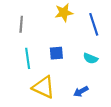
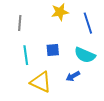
cyan semicircle: (90, 58) -> (85, 55), size x1.5
blue arrow: (81, 91) -> (73, 76), moved

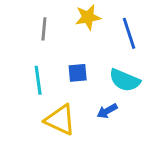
gray line: (20, 23) -> (44, 29), moved

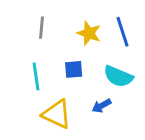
yellow star: (88, 17) -> (89, 33), moved, turned 30

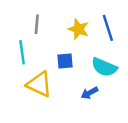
cyan line: (36, 76) -> (22, 52), moved
yellow triangle: (57, 114) -> (39, 84), moved

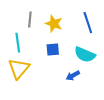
yellow star: (78, 29) -> (54, 24), moved
yellow triangle: (39, 84) -> (19, 69), moved, turned 45

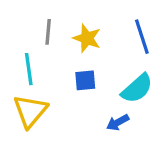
cyan semicircle: (85, 55) -> (137, 88), turned -65

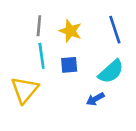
cyan line: (29, 69) -> (42, 56), moved

